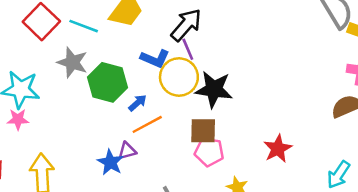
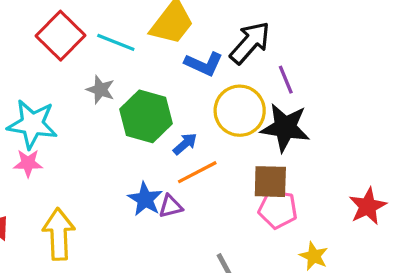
purple line: (188, 49) -> (286, 80), moved
blue L-shape: (155, 59) -> (204, 64), moved
gray star: (72, 62) -> (100, 90), size x0.7
blue star: (110, 162) -> (145, 199), moved

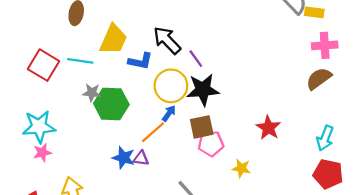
black arrow: (250, 43) -> (167, 40), turned -72
gray star: (100, 90) -> (92, 93), moved
blue arrow: (185, 144) -> (169, 113), moved
purple triangle: (171, 206) -> (141, 158), turned 35

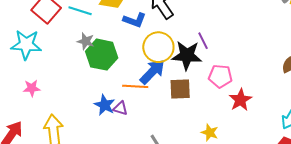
purple line: (196, 59) -> (203, 41), moved
blue arrow: (169, 113) -> (152, 72), size x1.8
cyan star: (39, 127) -> (26, 45), moved
orange line: (153, 132) -> (135, 86), turned 35
pink pentagon: (211, 144) -> (220, 76), moved

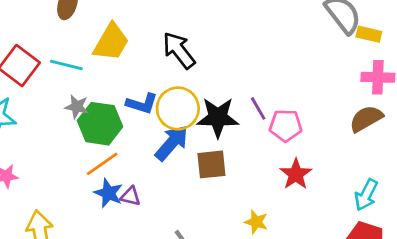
blue L-shape: (135, 20) -> (142, 104), moved
purple line: (203, 41) -> (258, 108), moved
pink pentagon: (220, 76) -> (286, 126), moved
orange line: (135, 86) -> (102, 164), moved, turned -35

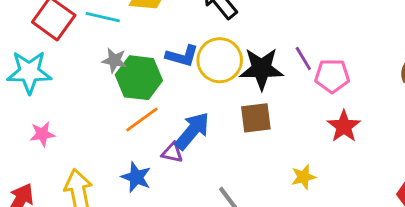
blue arrow: (172, 143) -> (192, 131), moved
blue star: (108, 193) -> (136, 177), moved
yellow star: (256, 222) -> (304, 177), turned -30

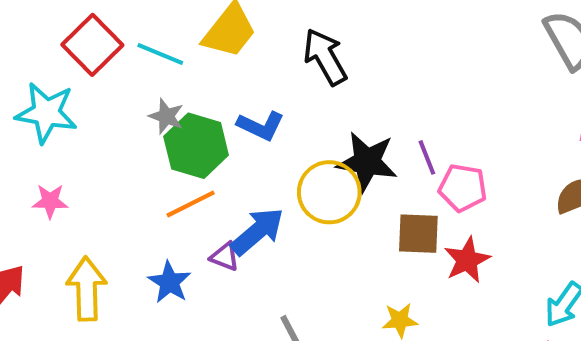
yellow circle: (220, 60) -> (329, 192), moved
brown square: (256, 118) -> (418, 234), moved

